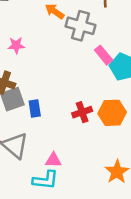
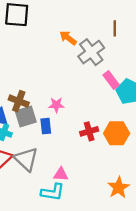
gray cross: (80, 26) -> (91, 52), turned 35
pink star: (16, 45) -> (56, 105), moved

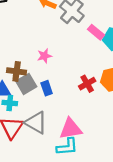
pink star: (56, 105) -> (44, 56), moved
pink triangle: (61, 174) -> (71, 129), size x1.6

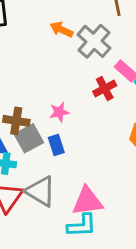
pink star: (44, 56) -> (59, 112), moved
red cross: (87, 84) -> (105, 88), moved

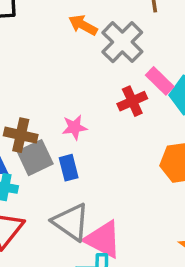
gray triangle: (40, 191) -> (71, 222), moved
pink triangle: (87, 201) -> (103, 239), turned 32

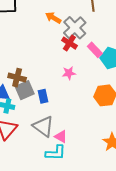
red cross: (132, 101) -> (69, 43), moved, turned -35
pink star: (74, 127) -> (69, 73), moved
pink triangle: (103, 239) -> (61, 137), size x0.6

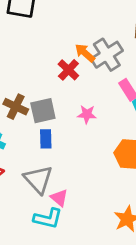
orange arrow: (53, 18) -> (85, 53), moved
red cross: (69, 43) -> (68, 70), moved
gray square: (25, 90) -> (43, 111), moved

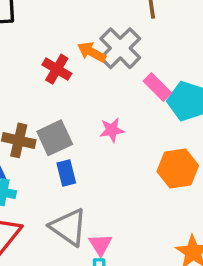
red cross: (68, 70) -> (57, 69), moved
pink triangle: (59, 198) -> (100, 245), turned 30

